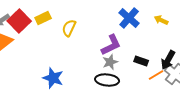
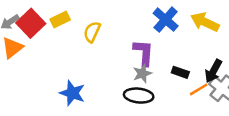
yellow arrow: (161, 20) -> (205, 22), size x1.6
purple L-shape: (111, 45) -> (144, 53), turned -60

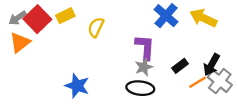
black rectangle: (180, 72) -> (180, 66), turned -56

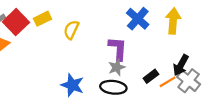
yellow arrow: (203, 18) -> (173, 21), turned 70
black rectangle: (180, 66) -> (151, 76), moved
blue star: (77, 86) -> (72, 85), moved

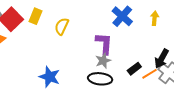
yellow rectangle: (43, 19) -> (35, 16), turned -42
yellow arrow: (173, 21) -> (155, 18), size x0.6
blue star: (72, 85) -> (50, 77), moved

